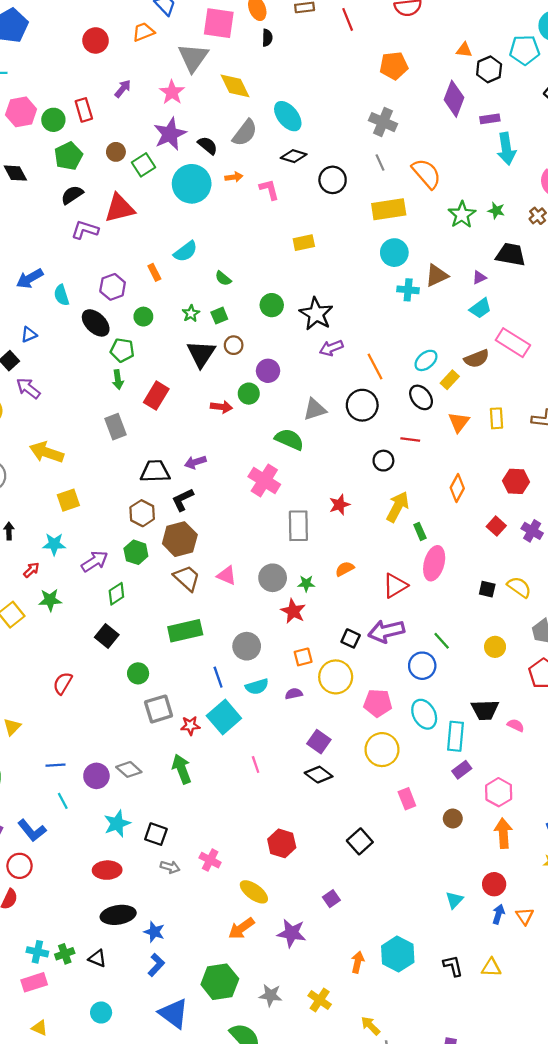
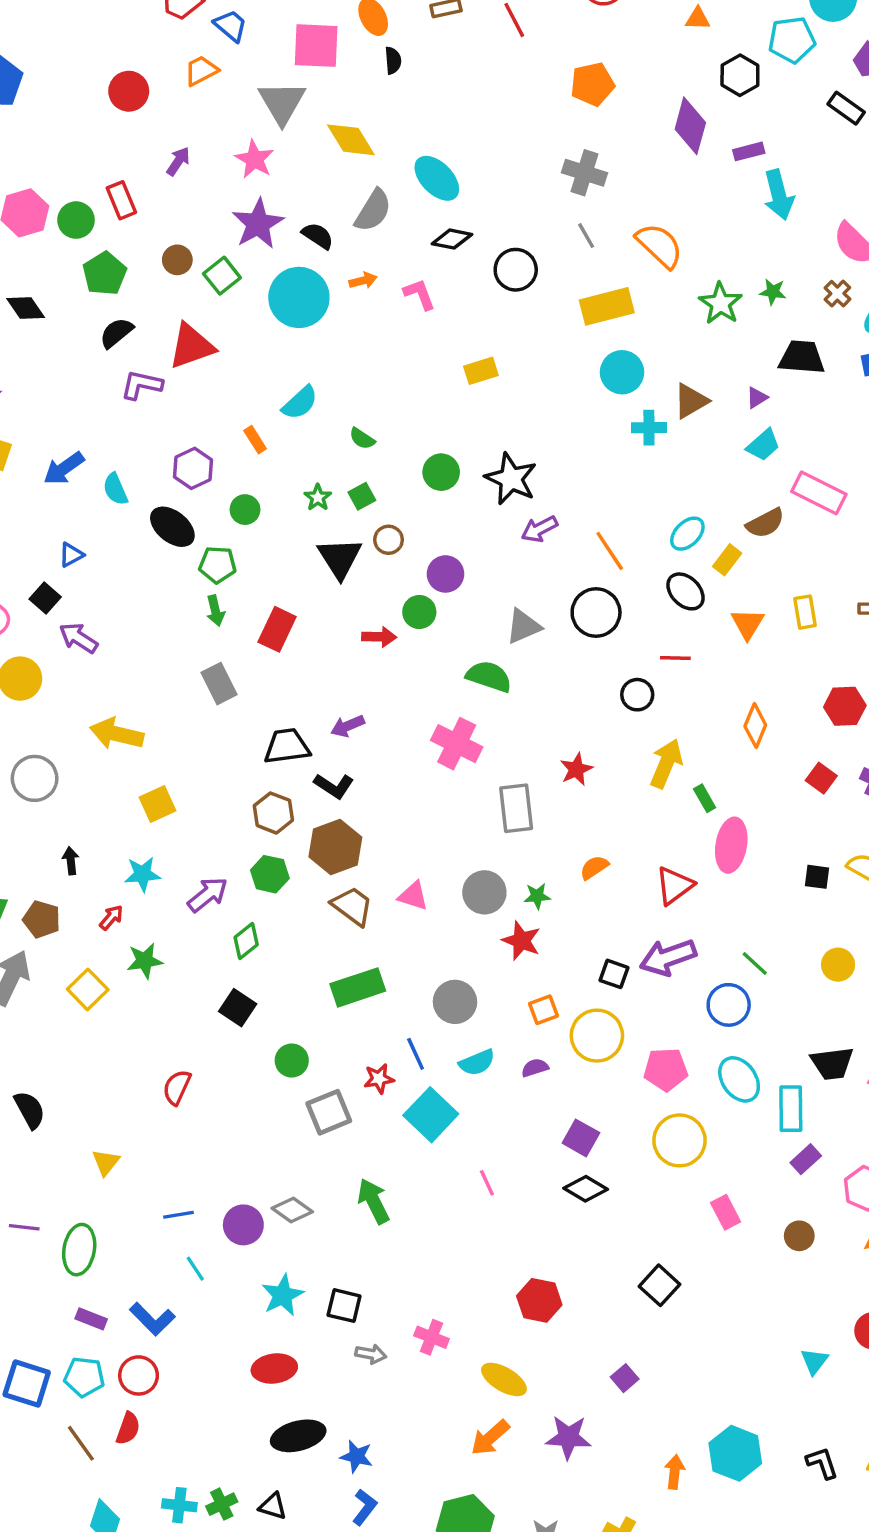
orange triangle: (464, 50) -> (698, 19), moved
black L-shape: (183, 500) -> (334, 786), turned -115
red star: (190, 726) -> (379, 1079), moved

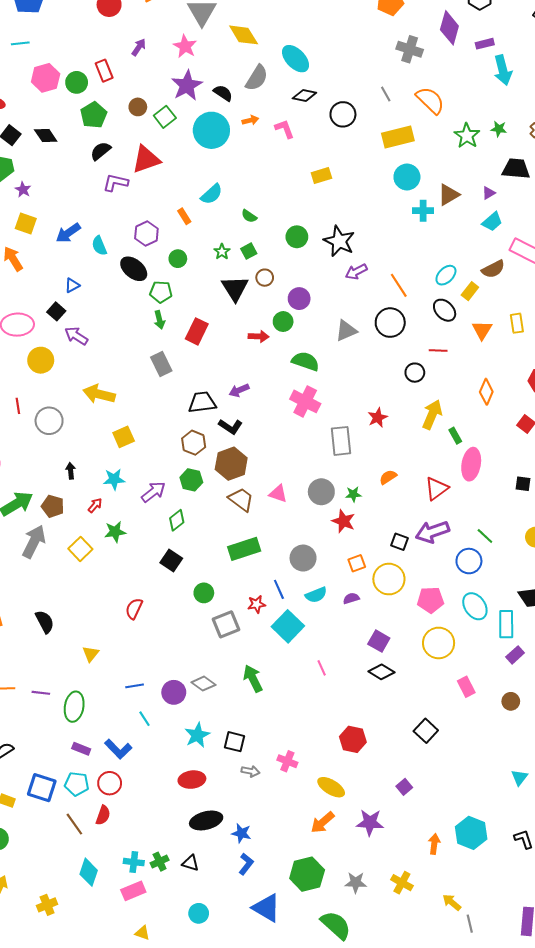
gray cross: (585, 173) -> (410, 49), moved
green semicircle: (489, 676) -> (305, 361), moved

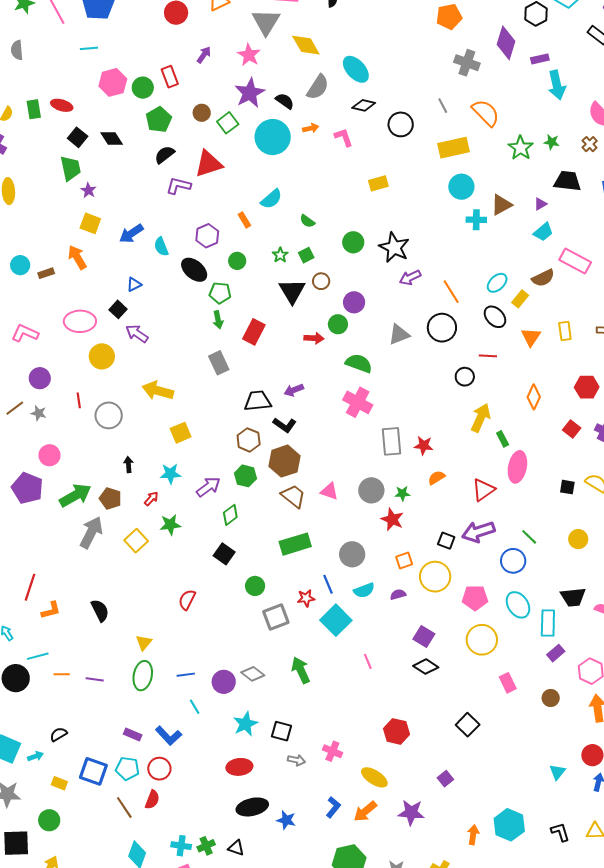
red star: (378, 418) -> (424, 446), moved, turned 30
green ellipse: (74, 707) -> (143, 676), moved
blue L-shape: (246, 864) -> (333, 807), moved

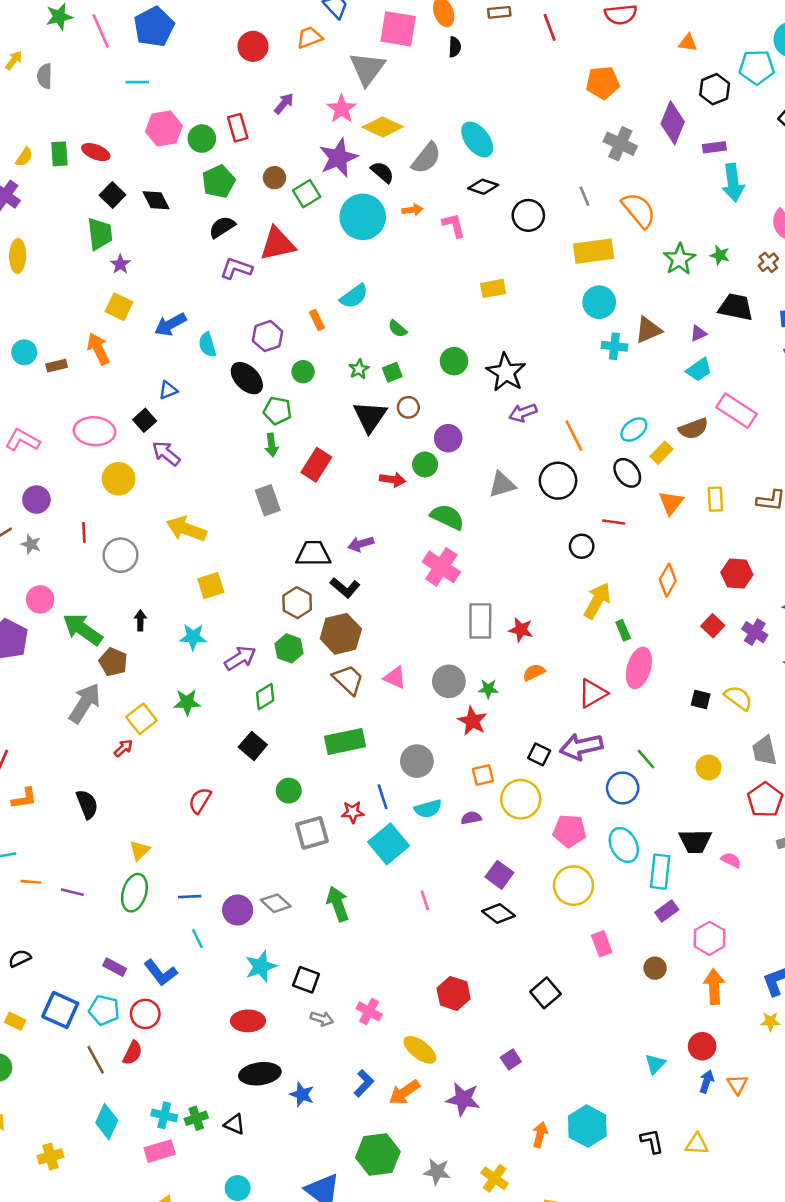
yellow diamond: (306, 45) -> (383, 127), moved, turned -40
green arrow: (75, 495) -> (83, 629), moved, turned -120
red arrow: (151, 499) -> (123, 748), moved

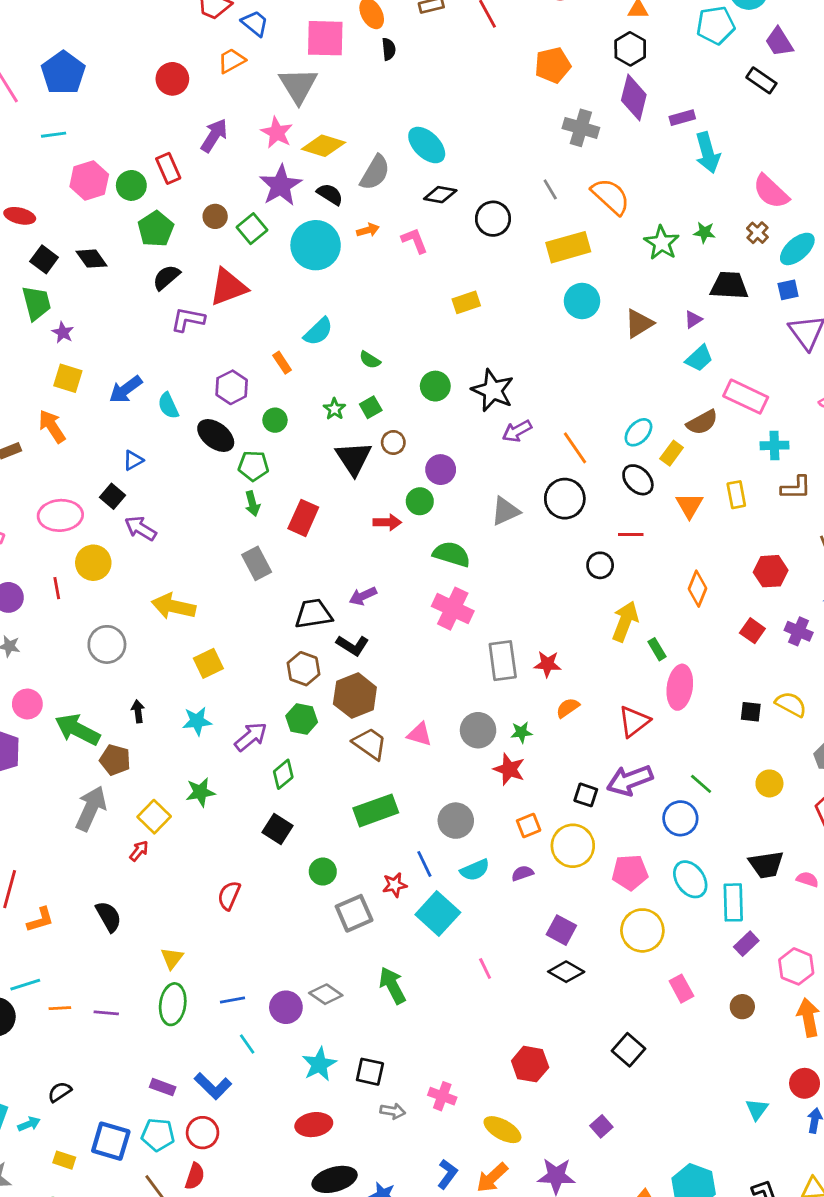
black hexagon: (715, 89) -> (630, 49), moved
purple arrow: (284, 104) -> (214, 135), size x1.4
cyan cross: (614, 346) -> (774, 445), moved
red line: (84, 532) -> (57, 588), moved

